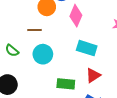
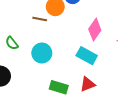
pink diamond: (76, 16) -> (95, 30), moved
brown line: (35, 30) -> (40, 19), moved

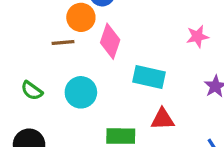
pink diamond: (95, 30) -> (110, 41), moved
red triangle: (88, 84) -> (163, 119), turned 35

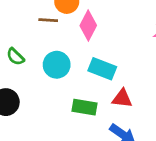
cyan rectangle: (149, 77) -> (102, 69), moved

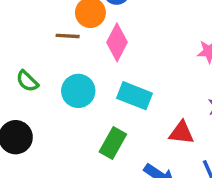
red triangle: (122, 98) -> (181, 133), moved
green rectangle: (85, 107) -> (113, 143), turned -70

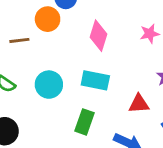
brown line: (68, 36) -> (19, 40), moved
pink diamond: (117, 42) -> (99, 36), moved

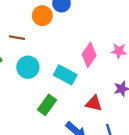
pink diamond: (99, 36) -> (89, 55), moved
brown line: (19, 40) -> (17, 38), moved

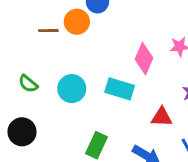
brown line: (17, 38) -> (48, 31), moved
green rectangle: (47, 105) -> (97, 145), moved

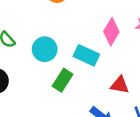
green rectangle: (97, 145) -> (63, 80), moved

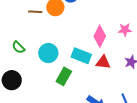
red triangle: (120, 85) -> (103, 62), moved

